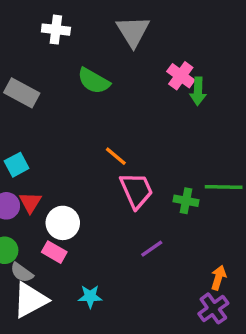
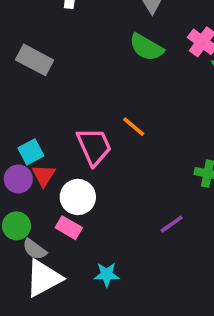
green semicircle: (94, 81) -> (146, 47), moved
cyan square: (17, 165) -> (31, 152), moved
pink trapezoid: (136, 190) -> (94, 146), moved

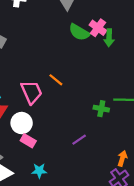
green semicircle: (146, 47) -> (79, 32), moved
pink rectangle: (69, 228) -> (28, 141), moved

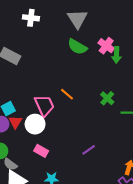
green semicircle: (79, 32) -> (77, 47), moved
green cross: (101, 109) -> (107, 98), moved, turned 32
white circle: (22, 123) -> (35, 124), moved

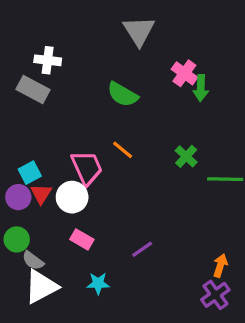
white cross: (31, 18) -> (48, 60), moved
green semicircle: (77, 47) -> (123, 94), moved
purple line: (89, 150) -> (142, 249), moved

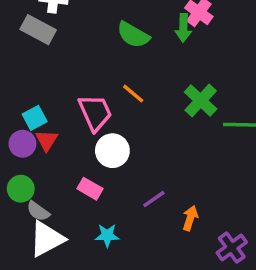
green arrow: (201, 88) -> (183, 28), moved
green cross: (186, 156) -> (201, 101), size x1.4
white circle: (72, 197) -> (112, 151), moved
orange arrow: (220, 266) -> (190, 218), moved

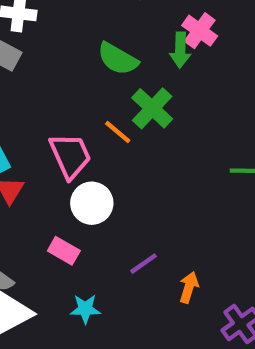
green cross: (201, 101) -> (152, 108), moved

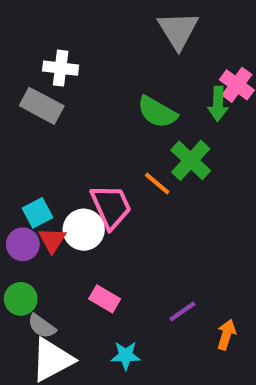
white circle: (92, 203) -> (84, 230), moved

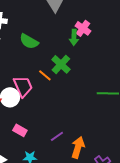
green semicircle: (157, 112) -> (29, 41), moved
orange arrow: (226, 335) -> (78, 147), size x1.5

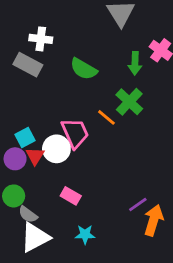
green arrow: (74, 37) -> (135, 63), moved
purple line: (57, 136) -> (138, 205), moved

